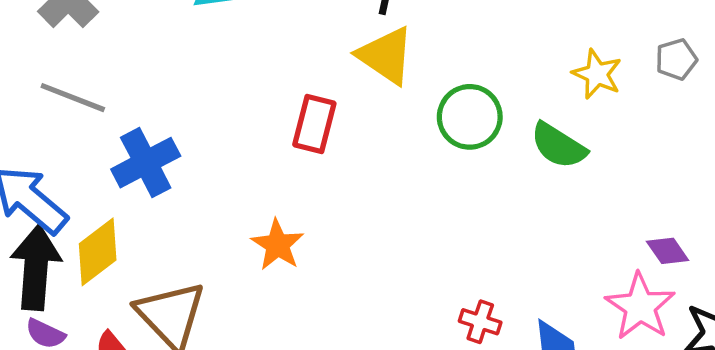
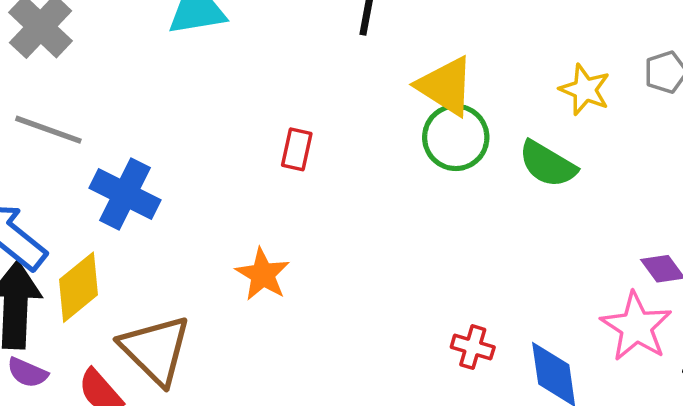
yellow triangle: (386, 56) -> (446, 86), moved
red rectangle: (314, 124) -> (297, 149), size x0.7
blue cross: (146, 163) -> (125, 194), turned -34

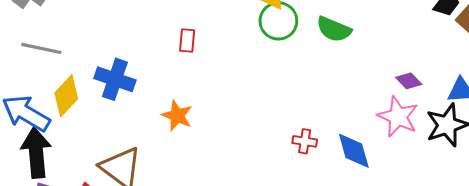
blue cross: (125, 194) -> (115, 79), moved
yellow diamond: (78, 287) -> (66, 96), moved

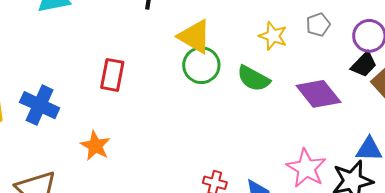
red rectangle: (187, 40) -> (112, 75), size x1.4
purple diamond: (409, 81) -> (318, 94), moved, size x1.8

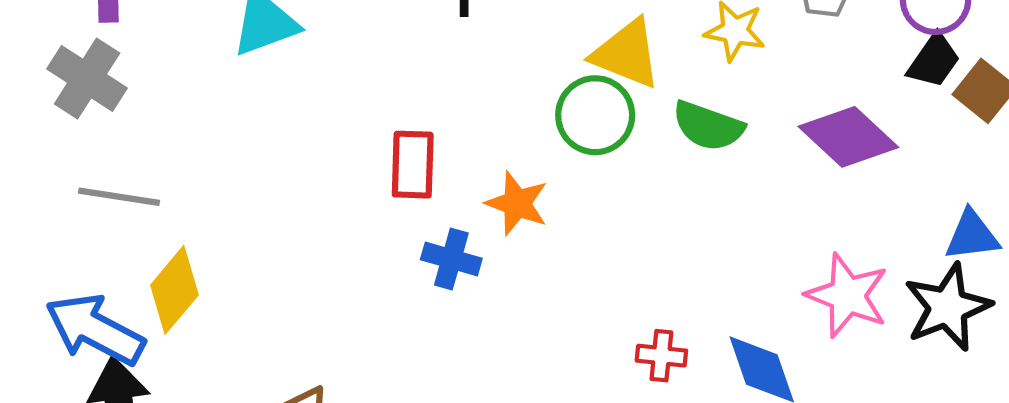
yellow triangle: (195, 37) -> (627, 54), moved
blue cross: (40, 105) -> (451, 259), moved, size x0.7
orange star: (95, 146) -> (517, 203), moved

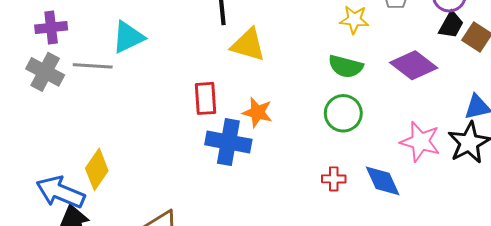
yellow triangle: (627, 54) -> (248, 45), moved
green circle: (595, 115) -> (343, 113), moved
gray line: (119, 197) -> (93, 66), moved
blue cross: (451, 259) -> (228, 142), size x1.6

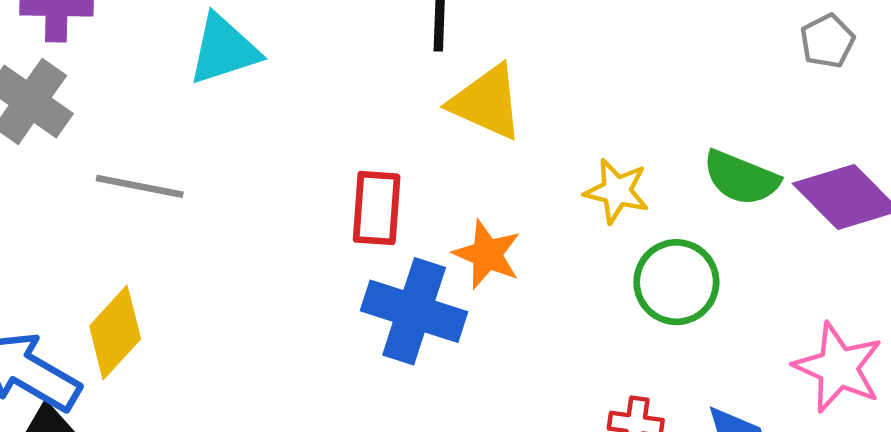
yellow star: (354, 20) -> (617, 191), moved
gray line: (93, 66) -> (140, 186), moved
green semicircle: (346, 66) -> (741, 178), moved

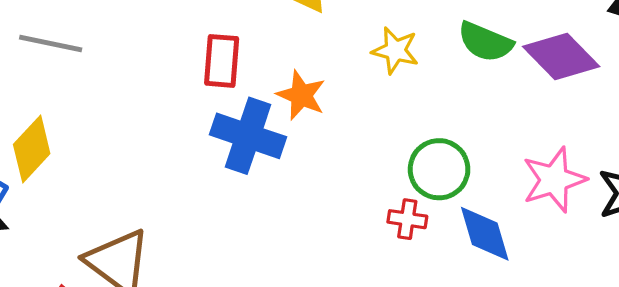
green circle: (676, 282) -> (439, 169), moved
pink star: (838, 368) -> (554, 180), turned 30

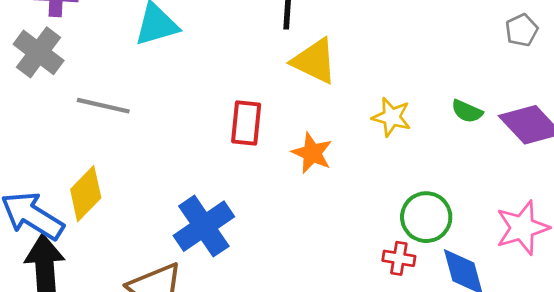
green semicircle: (485, 42) -> (467, 111), size x0.7
blue cross: (248, 136) -> (204, 226), moved, turned 36

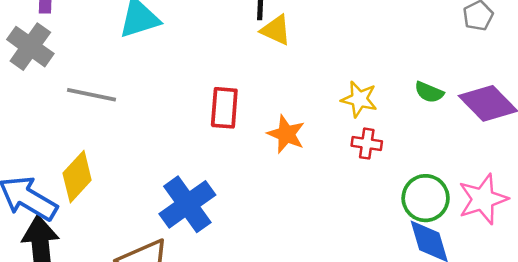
yellow triangle: (314, 61) -> (276, 30), moved, size x0.7
green circle: (426, 217) -> (426, 198), moved
red cross: (399, 258) -> (367, 144), moved

